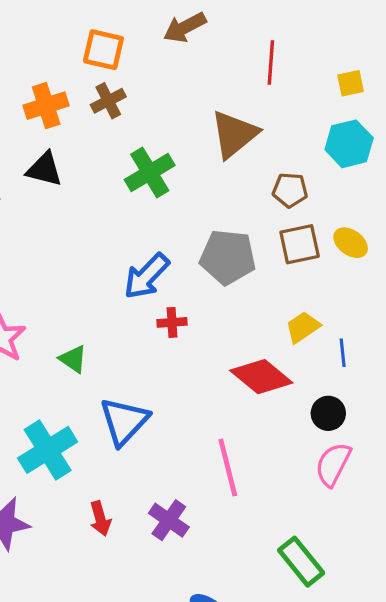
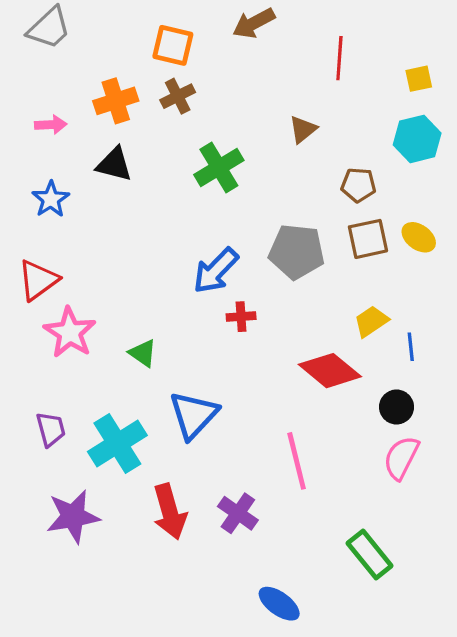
brown triangle: (234, 134) -> (303, 129), size x0.6
red arrow: (100, 519) -> (170, 512), size x1.6

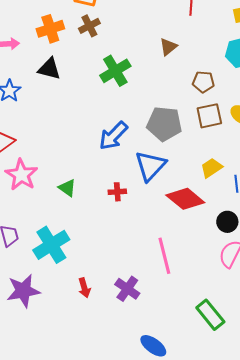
red cross: (241, 317) -> (117, 192), moved
blue triangle: (193, 415) -> (150, 166), moved
red arrow: (170, 512) -> (84, 288), size x0.6

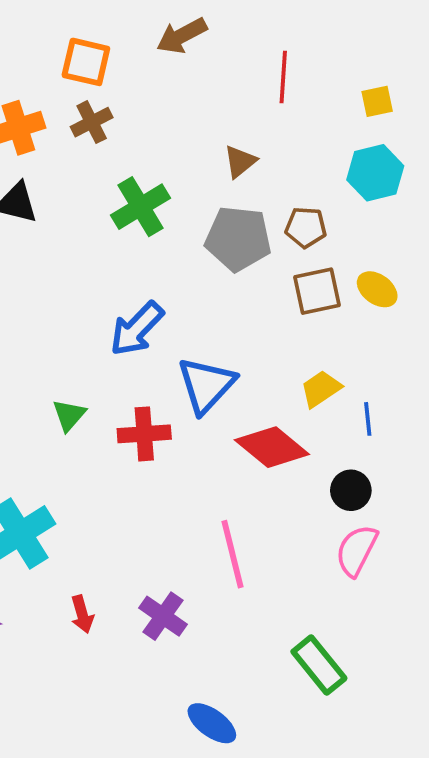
gray pentagon: (164, 124) -> (238, 239), moved
green triangle: (67, 188) -> (69, 415), moved, turned 36
red cross: (117, 192) -> (144, 434), size x1.5

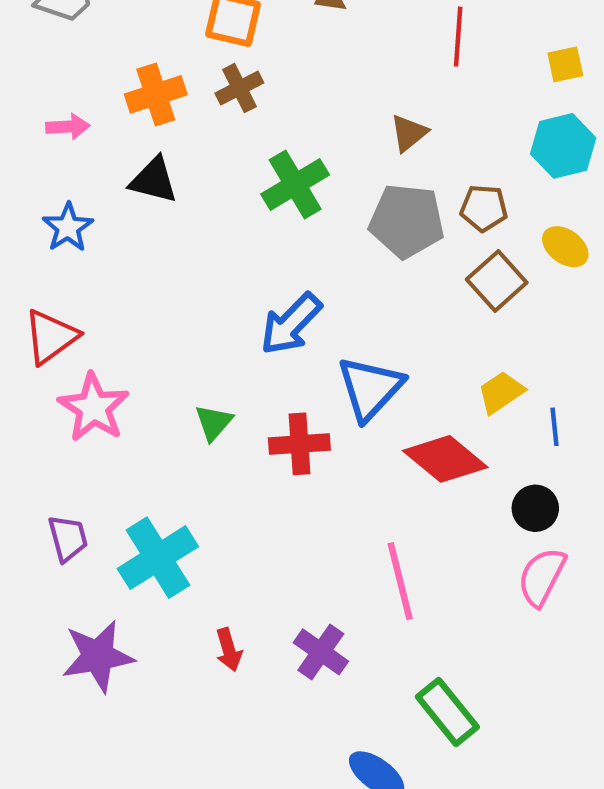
yellow ellipse: (377, 289) -> (565, 247), moved
brown square: (317, 291) -> (497, 281), turned -30
green rectangle: (319, 665) -> (447, 712), moved

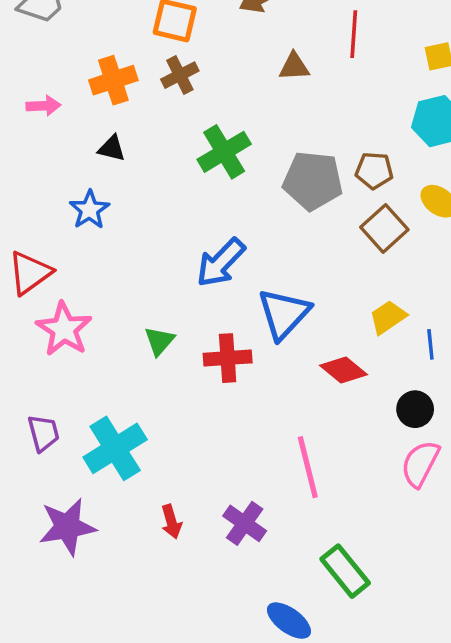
brown triangle: (409, 133) -> (294, 67), moved, turned 36
black triangle: (154, 180) -> (112, 148), size x0.7
blue star: (68, 227) -> (90, 210), moved
red diamond: (445, 459) -> (343, 370), size x0.7

